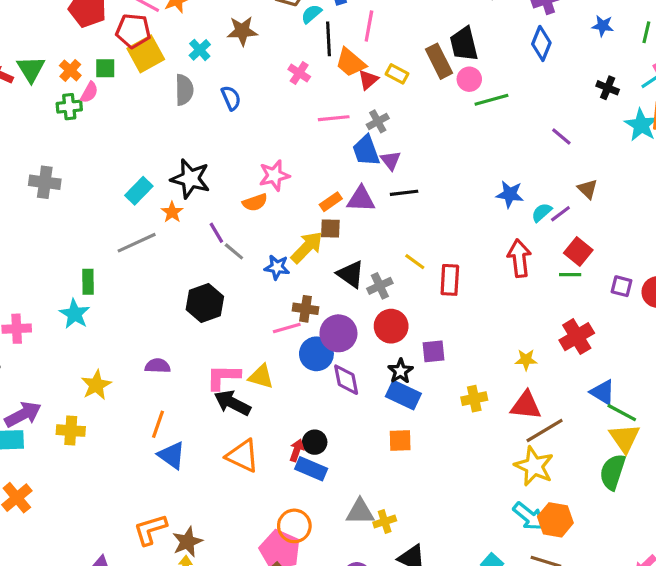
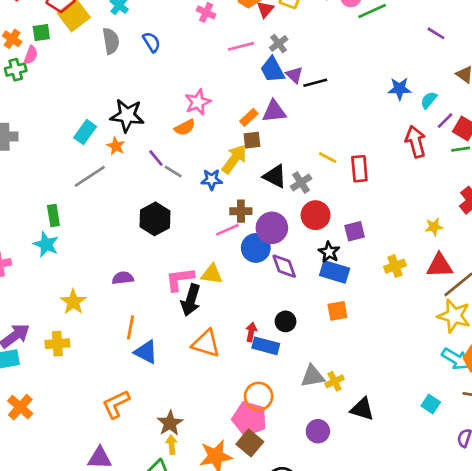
black line: (404, 193) -> (315, 83), moved
purple line: (560, 214) -> (445, 121), moved
black arrow: (232, 403) -> (191, 300), turned -92
black circle: (315, 442) -> (286, 321), moved
orange L-shape: (150, 530) -> (116, 404), moved

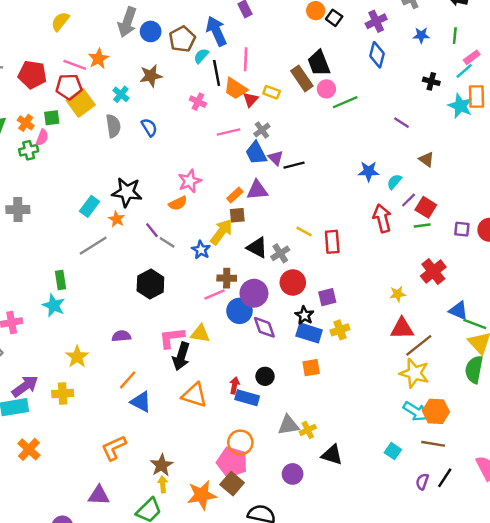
blue star: (212, 180) -> (201, 250), turned 30
yellow cross: (395, 266) -> (340, 330), moved
orange line: (131, 327) -> (128, 380), turned 30

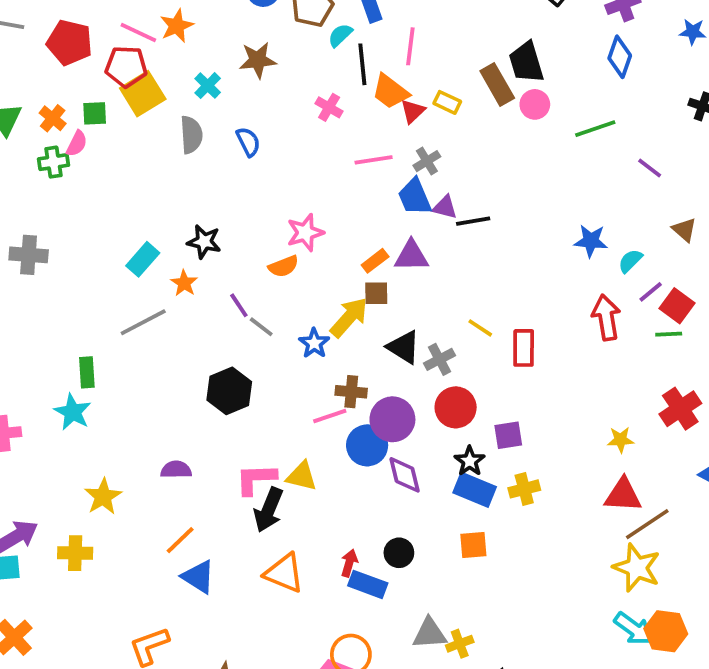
green line: (345, 102) -> (595, 129), moved
purple triangle: (276, 158) -> (445, 207), turned -35
black star: (127, 192) -> (204, 242), size x0.7

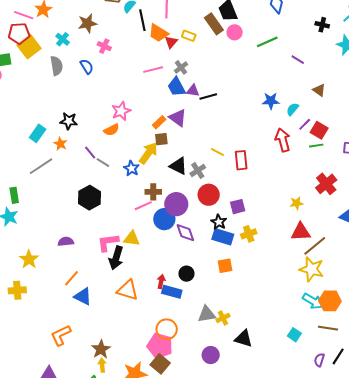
pink cross: (329, 107) -> (104, 46), moved
purple triangle: (411, 256) -> (178, 118), turned 42

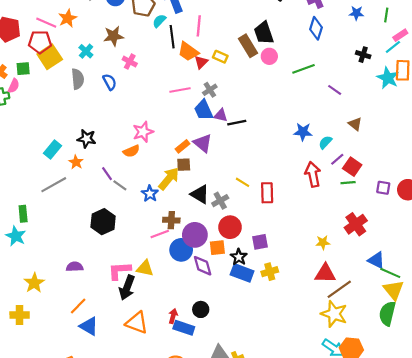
orange square: (225, 266) -> (217, 248), moved

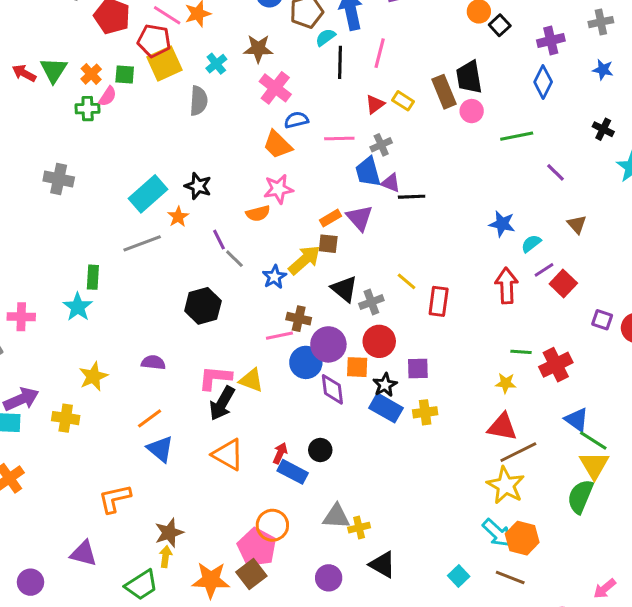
orange trapezoid: (188, 52) -> (277, 145), moved
pink cross: (130, 62) -> (275, 88), size x1.5
blue semicircle: (110, 82) -> (296, 120), moved, turned -84
cyan rectangle: (52, 150) -> (148, 194), size x1.4
green line: (348, 183) -> (521, 352), moved

